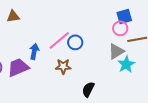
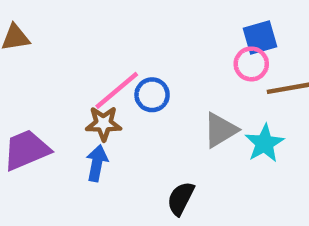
blue arrow: (34, 51) -> (97, 163), moved
gray triangle: (116, 51) -> (220, 130), moved
brown star: (63, 66) -> (104, 123), moved

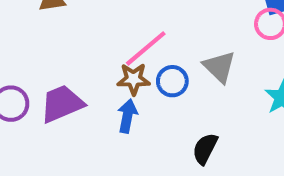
blue circle: (152, 95) -> (172, 81), moved
gray triangle: (220, 130) -> (219, 67), moved, turned -45

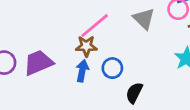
gray triangle: (219, 67) -> (144, 19), moved
blue circle: (172, 81) -> (112, 68), moved

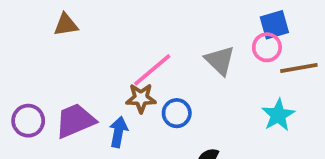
blue circle: (112, 68) -> (177, 113), moved
blue arrow: (82, 71) -> (118, 132), moved

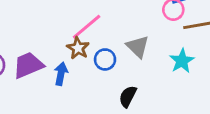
gray triangle: (220, 60) -> (138, 47), moved
brown star: (141, 98) -> (78, 48), turned 30

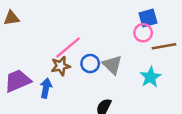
brown star: (78, 48) -> (61, 66), turned 30
blue circle: (105, 59) -> (90, 64), moved

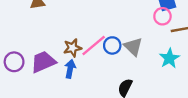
pink line: (68, 48) -> (94, 45), moved
brown star: (61, 66) -> (72, 48), moved

